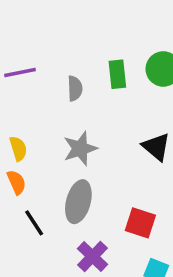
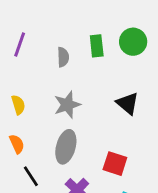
purple line: (20, 73) -> (20, 44), turned -60
orange semicircle: (16, 182) -> (17, 144), moved
black line: (34, 223) -> (31, 176), moved

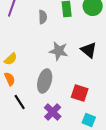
yellow semicircle: (18, 105) -> (11, 59), moved, turned 64
gray star: (67, 105) -> (59, 51), moved, turned 30

